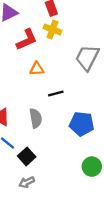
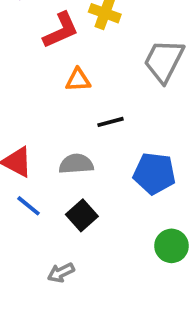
gray semicircle: (36, 118) -> (76, 164), turned -84
black square: (27, 156) -> (82, 215), moved

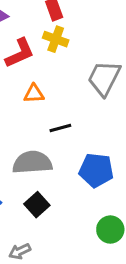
gray semicircle: (76, 164) -> (32, 162), size x1.4

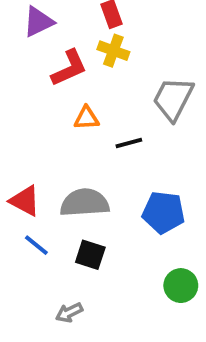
black line: (60, 128) -> (129, 143), moved
black square: (37, 205) -> (90, 255), turned -30

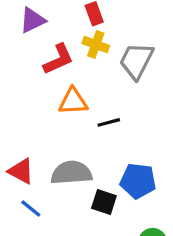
gray trapezoid: (173, 99) -> (136, 61), moved
orange triangle: (86, 118) -> (73, 101), size x1.4
black square: (90, 255) -> (104, 202), moved

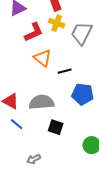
orange triangle: (73, 101) -> (43, 58), turned 42
blue pentagon: (138, 181) -> (83, 94), moved
black square: (104, 202) -> (56, 127), moved

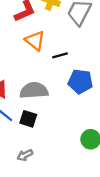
black square: (56, 127) -> (28, 119), moved

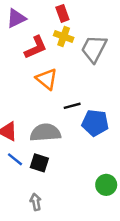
black line: (60, 55) -> (72, 106), moved
gray arrow: (25, 155) -> (36, 202), turned 105

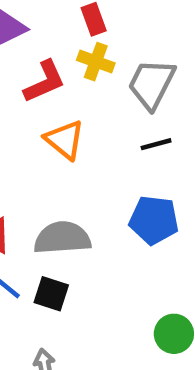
black line: (72, 106) -> (156, 144), moved

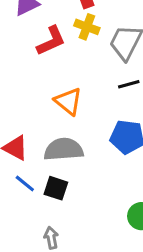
orange triangle: (65, 140) -> (68, 101), moved

